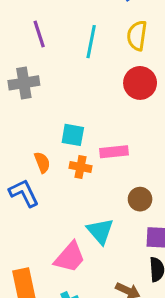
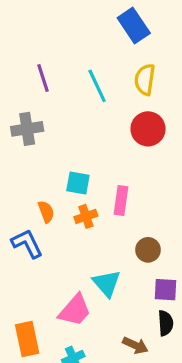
cyan line: (91, 42) -> (97, 86), turned -36
pink rectangle: (114, 152) -> (121, 201), turned -76
orange cross: (80, 167) -> (86, 216), turned -30

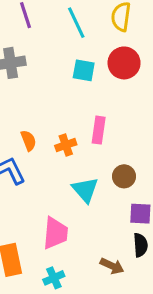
cyan square: (78, 183) -> (84, 70), moved
cyan triangle: (107, 283) -> (85, 190), moved
pink trapezoid: (75, 310) -> (55, 233), turned -36

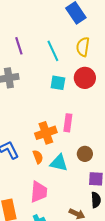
orange semicircle: (28, 141) -> (38, 157), moved
orange cross: (66, 145) -> (46, 133), size x1.5
cyan triangle: (85, 190) -> (59, 163), turned -36

